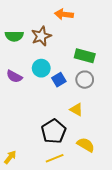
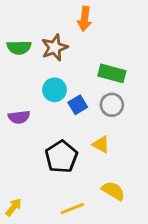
orange arrow: (64, 14) -> (85, 19), turned -90
purple semicircle: (14, 76) -> (19, 117), moved, turned -35
black pentagon: (54, 131) -> (61, 157), moved

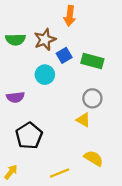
blue square: (78, 105) -> (64, 55), moved
gray circle: (112, 105) -> (92, 98), moved
black pentagon: (61, 157) -> (29, 136), moved

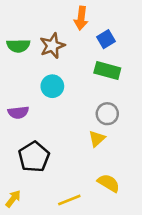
blue square: (64, 55) -> (106, 39), moved
yellow triangle: (83, 120) -> (97, 139), turned 49

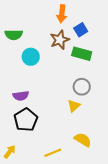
brown star: (52, 46) -> (60, 40), moved
cyan circle: (52, 86) -> (31, 57), moved
purple semicircle: (18, 112) -> (21, 96), moved

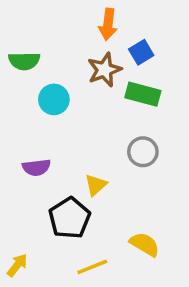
yellow triangle: (74, 106) -> (96, 185), moved
black pentagon: (26, 120) -> (70, 218), moved

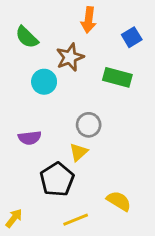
blue square: (141, 52) -> (132, 37), moved
green semicircle: (24, 61) -> (27, 37), moved, turned 45
brown star: (105, 70) -> (70, 57), moved
gray circle: (143, 152) -> (89, 125), moved

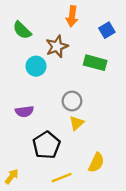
yellow triangle: (79, 152) -> (77, 123), moved
yellow semicircle: (119, 201) -> (96, 163), turned 84

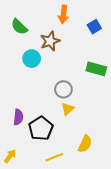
green rectangle: (95, 63) -> (96, 69), moved
purple semicircle: (24, 111) -> (18, 117), moved, turned -77

